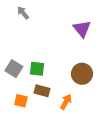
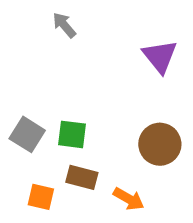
gray arrow: (23, 13) -> (64, 25), moved
orange arrow: (66, 102) -> (129, 199), turned 91

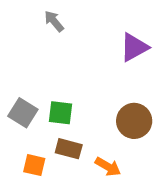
purple triangle: (160, 56) -> (134, 47), turned 40

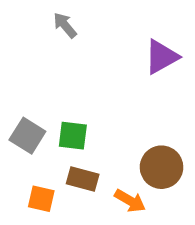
brown circle: (134, 121) -> (162, 167), moved

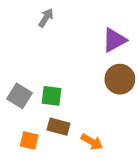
gray arrow: (65, 25) -> (46, 18), turned 72
brown circle: (162, 167) -> (120, 79), moved

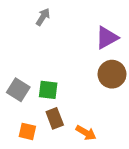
brown rectangle: (58, 127) -> (55, 118), turned 54

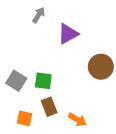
purple triangle: (107, 38) -> (68, 34), moved

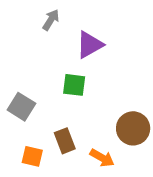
brown circle: (101, 67) -> (133, 128), moved
green square: (43, 81) -> (74, 85), moved

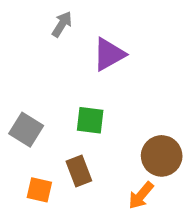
green square: (74, 85) -> (90, 120), moved
orange arrow: (102, 158) -> (141, 195), moved, turned 100

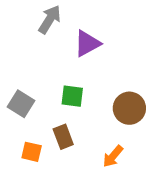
gray arrow: (62, 24) -> (50, 19), size x1.4
brown circle: (162, 156) -> (129, 108), moved

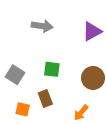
gray arrow: (50, 19) -> (42, 26), moved, turned 66
purple triangle: (87, 43) -> (92, 31), moved

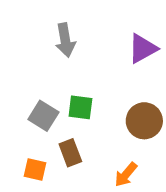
gray arrow: (42, 26) -> (65, 40), turned 72
gray square: (15, 75) -> (43, 116), moved

